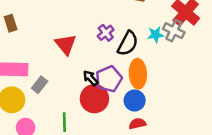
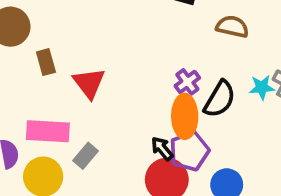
red triangle: (66, 44) -> (89, 83), moved
orange ellipse: (138, 74) -> (185, 116), moved

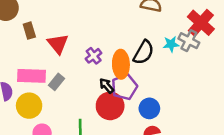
purple cross: (187, 82) -> (94, 56), moved
gray rectangle: (85, 156) -> (57, 82), moved

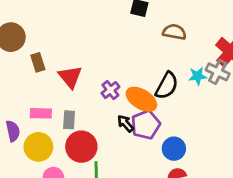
orange ellipse: (121, 64) -> (141, 99), turned -56
pink rectangle: (32, 76) -> (41, 113), size x0.7
gray rectangle: (57, 82) -> (69, 120), turned -35
red circle: (110, 106) -> (81, 147), moved

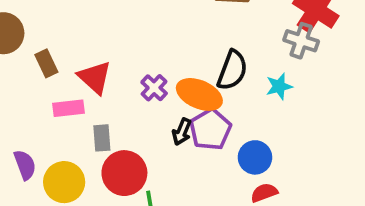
cyan star: (198, 76) -> (279, 86), moved
pink rectangle: (41, 113) -> (68, 108), moved
black arrow: (125, 123) -> (182, 132), turned -108

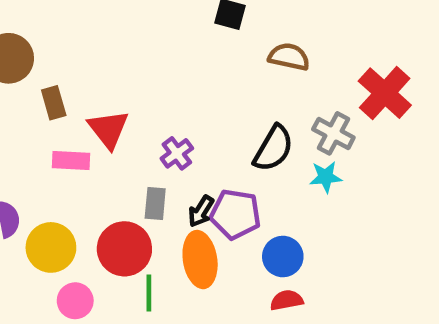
gray cross: (301, 41) -> (333, 133), moved
orange ellipse: (199, 94) -> (200, 260), moved, turned 48
purple pentagon: (210, 129) -> (235, 214), turned 30
gray rectangle: (102, 138) -> (155, 204), moved

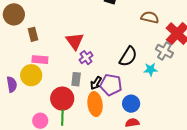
brown semicircle: (289, 57) -> (150, 17), moved
red triangle: (108, 129) -> (75, 41), moved
gray cross: (333, 133) -> (164, 51), moved
yellow circle: (51, 247) -> (31, 75), moved
green line: (149, 293) -> (62, 118), moved

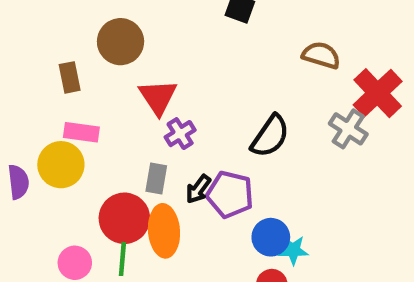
brown circle: (14, 14) -> (121, 42), moved
cyan star: (151, 69) -> (293, 250), moved
orange ellipse: (95, 104) -> (164, 231), moved

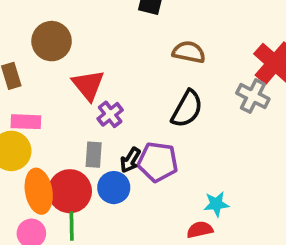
brown semicircle: (321, 55) -> (189, 52), moved
orange ellipse: (164, 231) -> (39, 191), moved
blue circle: (271, 237) -> (114, 188), moved

